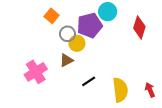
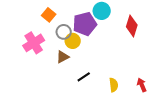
pink cross: (36, 72) -> (34, 43), moved
yellow semicircle: (120, 90) -> (114, 85), size x0.6

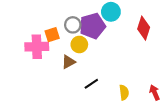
orange square: (49, 15) -> (52, 35), moved, turned 32
gray circle: (64, 32) -> (73, 25), moved
pink cross: (34, 43) -> (37, 47), turned 30

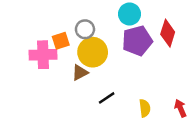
purple pentagon: (92, 26) -> (137, 41), moved
yellow circle: (79, 44) -> (93, 52), size x1.5

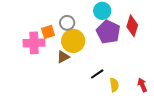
purple pentagon: (137, 41) -> (108, 32), turned -30
black line: (107, 98) -> (97, 74), moved

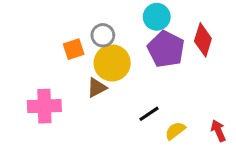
pink cross: (34, 43) -> (44, 106), moved
yellow semicircle: (114, 85) -> (175, 131), turned -120

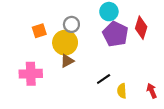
orange square: (74, 49) -> (39, 31), moved
yellow circle: (112, 63) -> (65, 43), moved
yellow semicircle: (175, 131) -> (122, 91), turned -56

